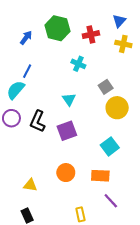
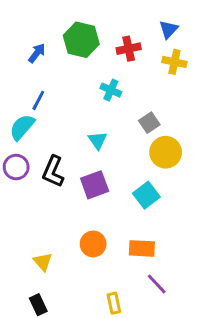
cyan square: (110, 146) -> (146, 195), moved
yellow triangle: (30, 185) -> (43, 262), turned 40

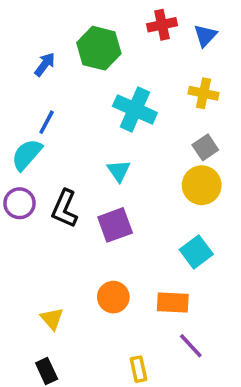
red cross: (129, 49) -> (162, 25), moved
yellow cross: (174, 62) -> (203, 93), moved
cyan cross: (111, 90) -> (135, 109), size x1.6
gray square: (149, 123) -> (205, 147), moved
cyan square: (146, 195) -> (196, 252), moved

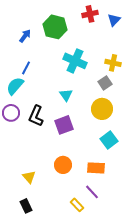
yellow cross: (203, 93) -> (113, 63), moved
gray square: (205, 147) -> (105, 83), moved
yellow circle: (202, 185) -> (102, 109), moved
purple line: (191, 346) -> (92, 192), moved
yellow rectangle: (139, 369) -> (77, 205), turned -32

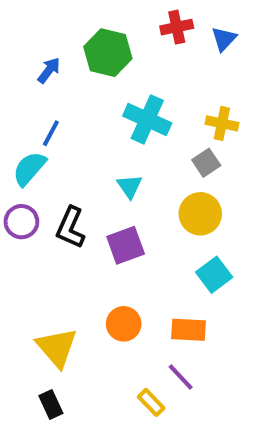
yellow triangle: (29, 177) -> (57, 347), size x1.6

